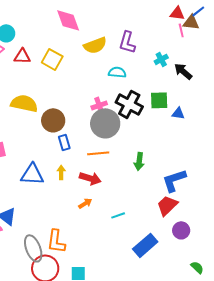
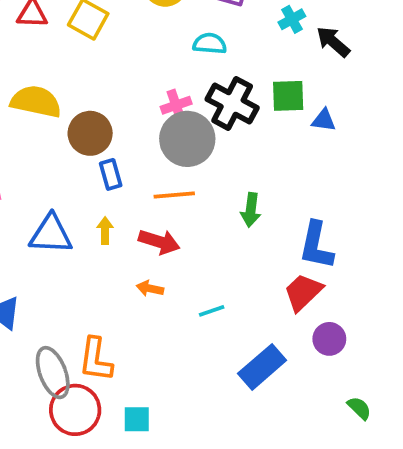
blue L-shape: (174, 180) -> (316, 245), turned -60
orange arrow: (85, 203) -> (150, 288), turned -136

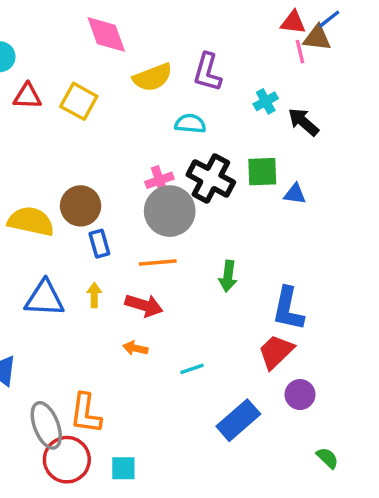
yellow semicircle: (36, 102) -> (31, 221), moved

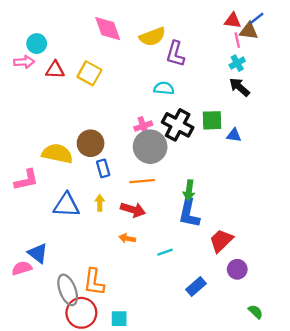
yellow semicircle: (153, 77) -> (152, 37), moved
cyan cross: (266, 101) -> (237, 63), moved
blue L-shape: (288, 309) -> (189, 213), moved
blue rectangle: (238, 420) -> (196, 286), size x0.7

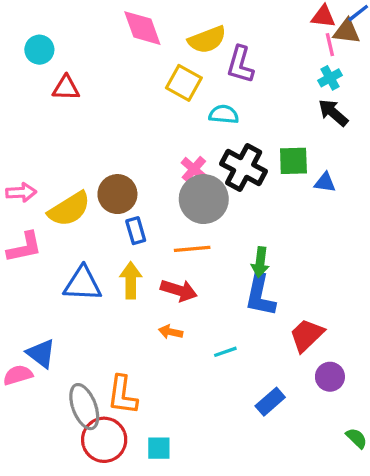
pink arrow: (24, 62) -> (21, 192), moved
yellow square: (89, 73) -> (184, 83), moved
pink cross: (143, 126) -> (194, 169), turned -30
yellow semicircle: (57, 154) -> (69, 209), turned 136
yellow arrow: (100, 203) -> (131, 280), size x1.5

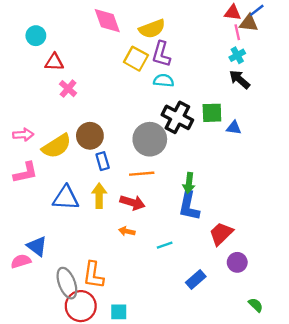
purple L-shape: (240, 65) -> (161, 54), moved
pink cross: (194, 169) -> (68, 89), moved

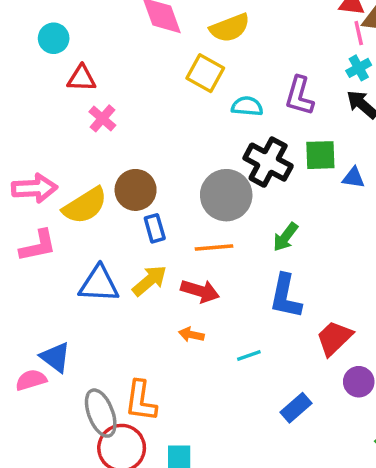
purple L-shape: (161, 54) -> (299, 96), moved
pink arrow: (23, 135) -> (34, 188), size x1.4
green arrow: (189, 183) -> (285, 237), moved, turned 30
yellow arrow: (99, 196) -> (149, 281), turned 50

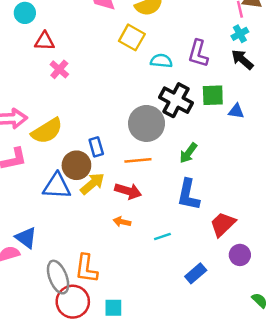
brown circle: (136, 190) -> (76, 165), moved

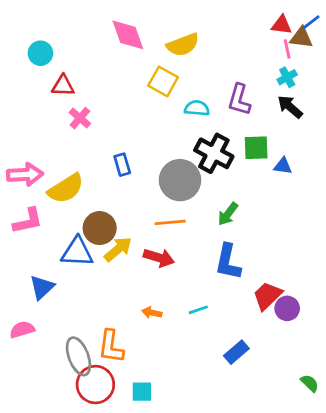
blue rectangle: (96, 147) -> (122, 165), moved
orange arrow: (122, 222) -> (152, 313), moved
blue triangle: (26, 238) -> (42, 287), moved, turned 40
purple circle: (240, 255) -> (287, 308), moved

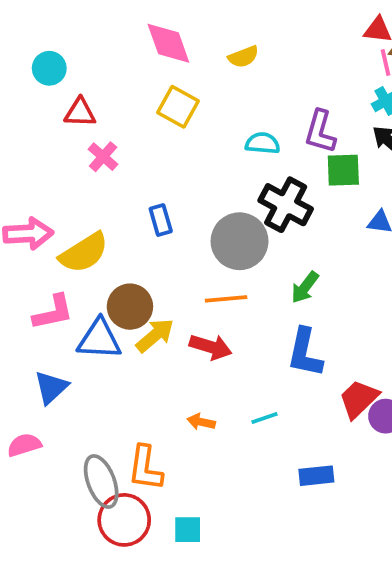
yellow semicircle: (183, 45) -> (243, 57), size x0.7
yellow square: (163, 81) -> (178, 107), moved
green square: (256, 148) -> (343, 170), moved
pink L-shape: (28, 221) -> (53, 312), moved
blue rectangle: (236, 352) -> (316, 476), turned 35

